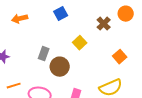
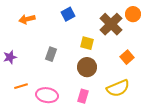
brown cross: (104, 24) -> (111, 24), size x1.6
yellow square: (80, 43) -> (87, 43), turned -32
brown circle: (60, 67) -> (87, 67), moved

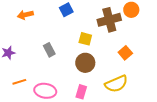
brown cross: (111, 24) -> (109, 20), turned 30
gray rectangle: (51, 54) -> (49, 50), turned -48

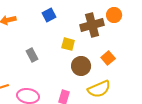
brown circle: (85, 63) -> (81, 66), moved

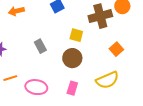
brown circle: (81, 66) -> (72, 58), moved

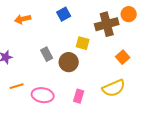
brown circle: (72, 58) -> (69, 62), moved

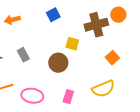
gray rectangle: (47, 54) -> (23, 55), moved

